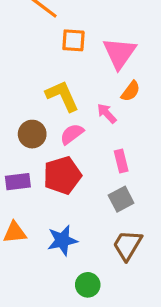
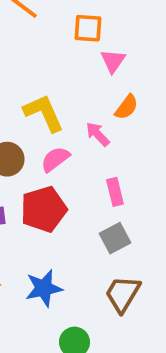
orange square: (73, 40) -> (88, 28), moved
pink triangle: (119, 53) -> (113, 61), size x0.6

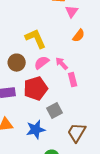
pink arrow: (98, 134) -> (62, 64), moved
gray square: (115, 238) -> (55, 111), moved

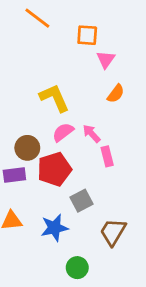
brown circle: (17, 63) -> (27, 148), moved

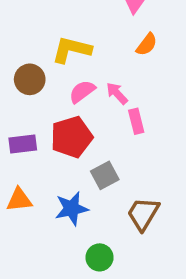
yellow L-shape: (54, 98) -> (72, 50), turned -52
brown circle: (27, 148) -> (30, 79), moved

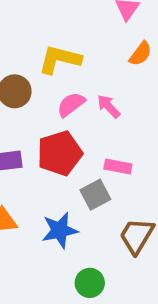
pink rectangle: (136, 121) -> (118, 166), moved, turned -65

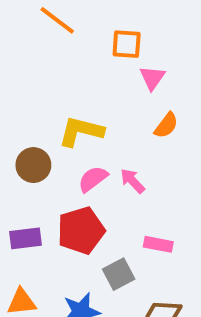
pink rectangle: (118, 166) -> (158, 244), moved

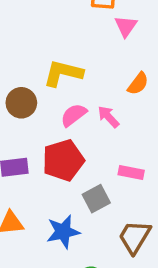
orange semicircle: (166, 125) -> (138, 84), moved

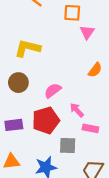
yellow L-shape: (63, 73) -> (28, 48), moved
pink arrow: (108, 117) -> (77, 110), moved
gray square: (96, 199) -> (68, 145), turned 30

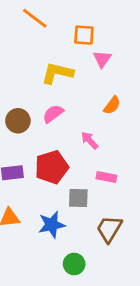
yellow L-shape: (28, 48) -> (57, 73), moved
pink semicircle: (53, 91) -> (53, 114), moved
pink arrow: (77, 110) -> (90, 140), moved

